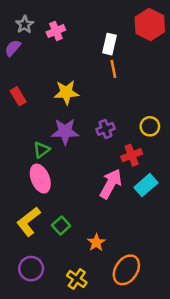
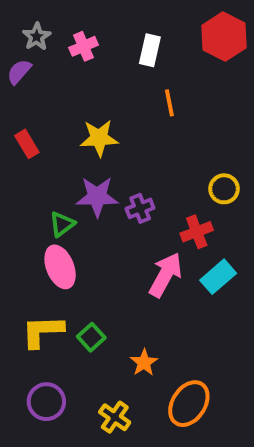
white rectangle: (109, 44) -> (150, 50), moved
purple cross: (105, 129) -> (140, 208), moved
yellow L-shape: (28, 222) -> (42, 331), turned 36

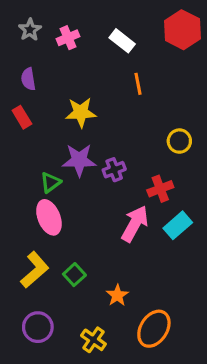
white rectangle: (150, 50) -> (122, 41), turned -65
purple semicircle: (19, 72) -> (28, 79), moved, turned -50
yellow circle: (224, 189) -> (179, 141), moved
yellow L-shape: (42, 331) -> (35, 270), turned 141

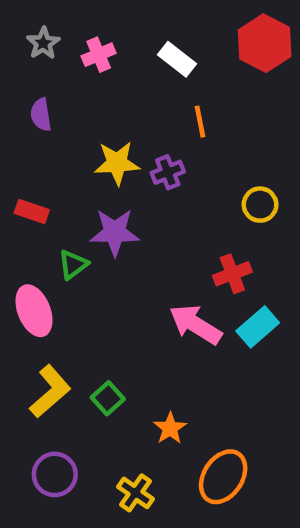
red rectangle: (22, 117) -> (32, 212), moved, turned -40
purple cross: (114, 170) -> (168, 172), moved
pink ellipse: (49, 217) -> (34, 311), moved
pink arrow: (135, 224) -> (195, 325), turned -87

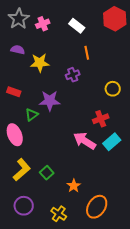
gray star: (43, 43) -> (19, 19), size x1.5
purple semicircle: (41, 115) -> (18, 50), turned 112
yellow star: (117, 163) -> (40, 63), moved

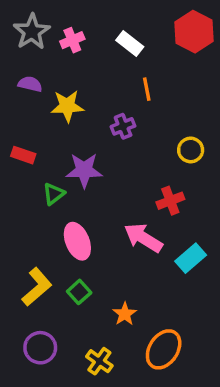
pink ellipse: (15, 135) -> (77, 241), moved
cyan rectangle: (112, 142) -> (191, 258), moved

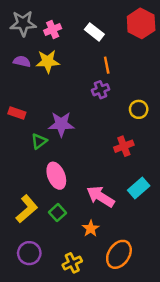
gray star: (32, 32) -> (23, 23), turned 30
yellow star: (67, 106) -> (48, 61), moved
purple cross: (123, 126) -> (101, 90), moved
pink arrow: (143, 238) -> (101, 197), moved
yellow cross: (99, 361) -> (72, 263), turned 30

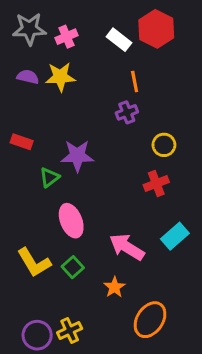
red hexagon: (141, 23) -> (156, 29), moved
yellow circle: (139, 109) -> (164, 145), moved
yellow L-shape: (27, 209) -> (34, 262), turned 100
purple circle: (29, 253) -> (37, 335), moved
yellow cross: (72, 263) -> (70, 331), moved

